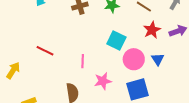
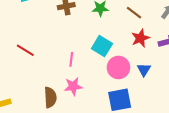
pink line: (83, 61) -> (71, 59), moved
pink star: (103, 81) -> (73, 86), moved

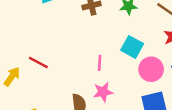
red line: (25, 50) -> (38, 62), moved

